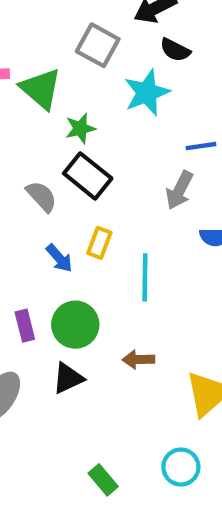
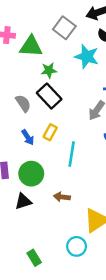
green triangle: (41, 89) -> (31, 46), turned -45
cyan star: (147, 93) -> (87, 57), turned 30
cyan circle: (181, 467) -> (77, 246), moved

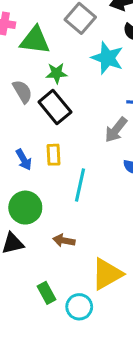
gray semicircle: (23, 103) -> (22, 92), moved
yellow rectangle: (50, 132) -> (53, 155), turned -35
green rectangle: (34, 258) -> (47, 293), moved

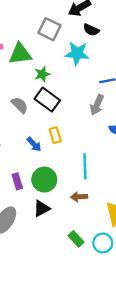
gray semicircle: (22, 92) -> (20, 105), moved
cyan line: (80, 185) -> (85, 166), moved

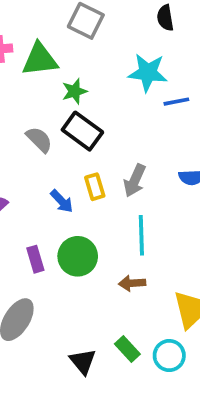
black semicircle: (91, 30) -> (165, 18), moved, turned 56
cyan star: (77, 53) -> (148, 73), moved
gray arrow: (97, 105) -> (135, 181), moved
black triangle: (42, 208) -> (83, 361), moved, turned -42

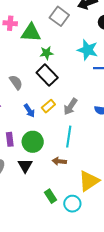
gray semicircle: (39, 140) -> (16, 82), moved
yellow rectangle: (95, 187) -> (48, 106), turned 56
black triangle: (83, 361) -> (25, 166), moved

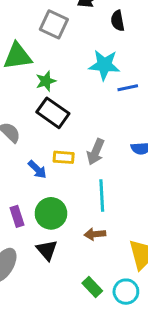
yellow rectangle: (48, 106) -> (64, 157), turned 56

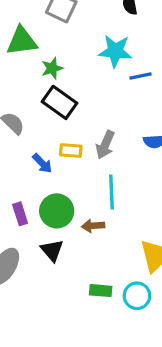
brown arrow: (95, 234) -> (93, 226), moved
green rectangle: (92, 287) -> (101, 291), turned -42

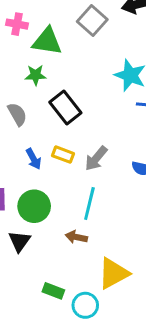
green star: (52, 68) -> (36, 75), moved
brown arrow: (93, 226) -> (76, 237), moved

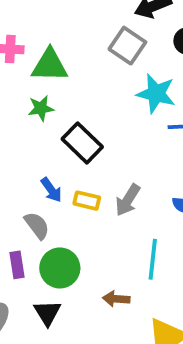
gray square: (92, 21) -> (127, 46), moved
gray semicircle: (17, 114) -> (37, 225), moved
blue arrow: (33, 159) -> (51, 190), moved
cyan line: (89, 203) -> (153, 259), moved

